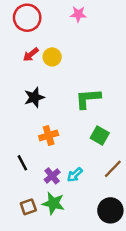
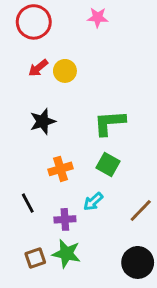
green square: (100, 135) -> (108, 164), moved
cyan arrow: (75, 175) -> (93, 202), moved
purple cross: (52, 176) -> (65, 219), turned 35

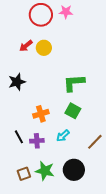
red circle: (34, 22) -> (41, 15), moved
black star: (43, 121) -> (17, 82), moved
purple cross: (65, 219) -> (37, 141), moved
black circle: (138, 262) -> (74, 170), moved

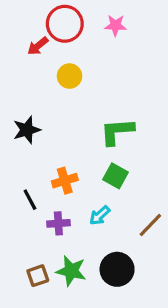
pink star: (66, 12) -> (115, 25), moved
red arrow: (26, 46) -> (38, 46), moved
black line: (19, 137) -> (30, 200), moved

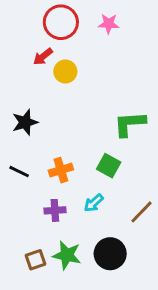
red arrow: (38, 46) -> (43, 57), moved
green L-shape: (117, 131) -> (130, 124), moved
black line: (30, 200) -> (19, 172), moved, turned -36

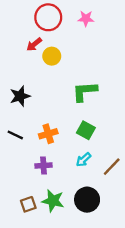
green L-shape: (130, 124) -> (85, 91), moved
cyan arrow: (94, 203) -> (84, 160), moved

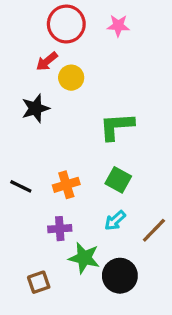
black star: (20, 96) -> (35, 108), moved
green star: (53, 201) -> (84, 258), moved

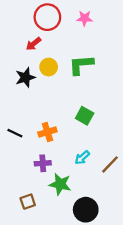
yellow circle: (71, 78) -> (49, 67), moved
green L-shape: (117, 126) -> (81, 65), moved
green square: (118, 180) -> (85, 116), moved
black circle: (120, 276) -> (86, 210), moved

